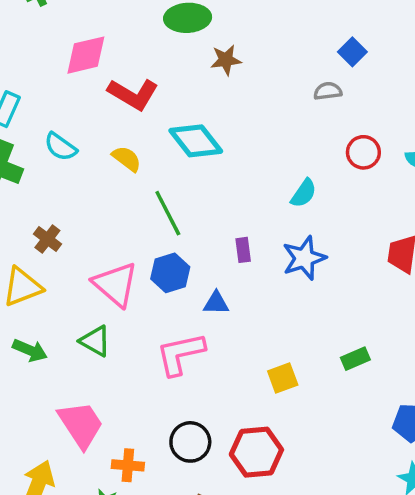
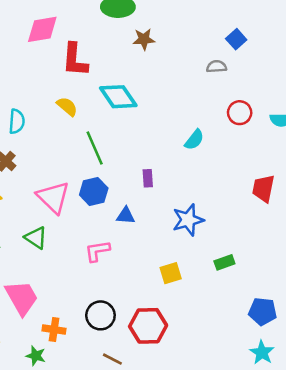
red L-shape: (133, 94) -> (75, 60), turned 60
cyan semicircle: (61, 147) -> (17, 121), moved, turned -125
blue star: (304, 258) -> (188, 220), moved
pink L-shape: (180, 354) -> (97, 251), size x0.7

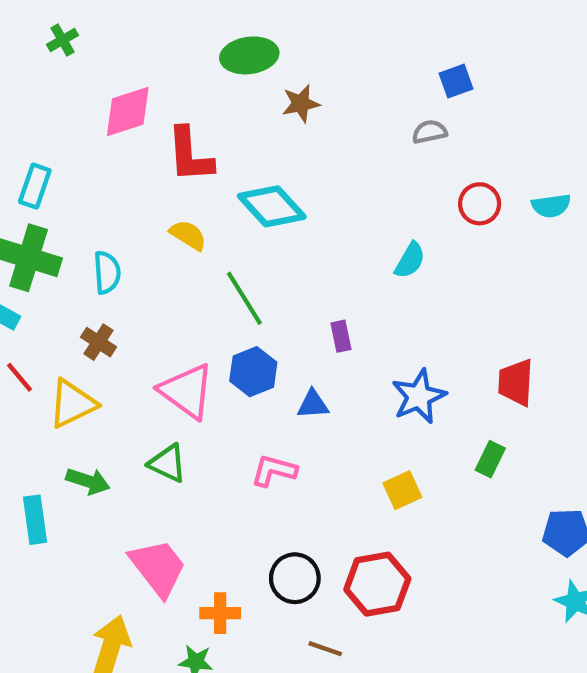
blue square: (236, 39) -> (456, 81), turned 30
red trapezoid: (263, 188) -> (516, 382), moved
pink L-shape: (97, 251) -> (274, 471), turned 32
green rectangle: (224, 262) -> (490, 459), turned -36

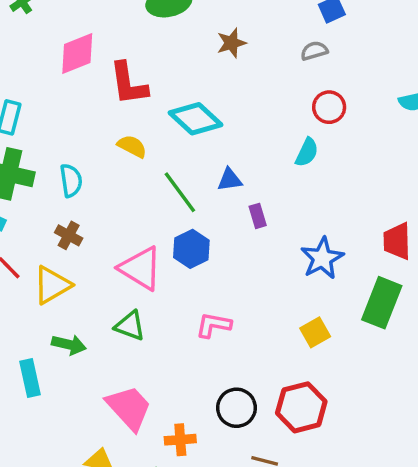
brown star: (301, 104) -> (231, 43), moved
red circle: (480, 204) -> (329, 107), moved
blue triangle: (313, 404) -> (230, 180), moved
green rectangle: (490, 459) -> (382, 303), size x1.8

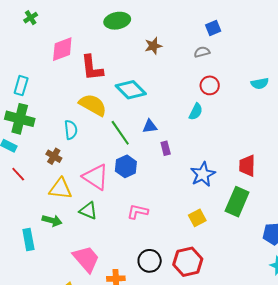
yellow semicircle: (132, 146) -> (93, 105), size x1.6
cyan semicircle: (71, 180) -> (71, 130), moved
yellow triangle: (52, 285) -> (60, 189), moved, turned 35

